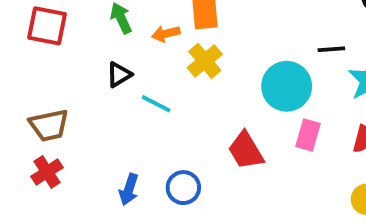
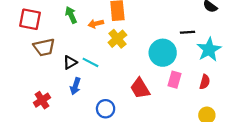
black triangle: (119, 75) -> (70, 62), moved
brown trapezoid: (49, 125) -> (44, 47), moved
red cross: (47, 172) -> (42, 100), moved
blue arrow: (129, 190) -> (75, 86), moved

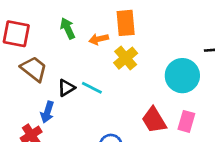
brown trapezoid: (44, 47) -> (34, 69), turned -130
pink rectangle: (175, 80) -> (186, 121), moved
blue arrow: (75, 86) -> (47, 112), moved

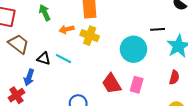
orange arrow: (99, 39) -> (67, 29), moved
yellow cross: (126, 58) -> (90, 36), turned -30
black triangle: (66, 88) -> (44, 59), turned 48

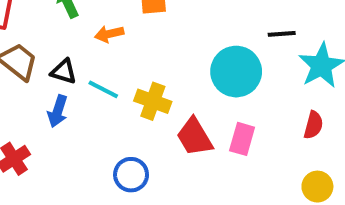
yellow cross: (90, 36) -> (153, 101), moved
black triangle: (44, 59) -> (64, 72), moved
blue arrow: (29, 77) -> (58, 111), moved

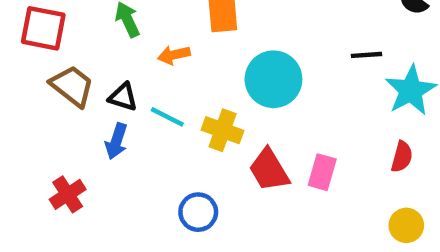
cyan circle: (236, 72) -> (273, 79), moved

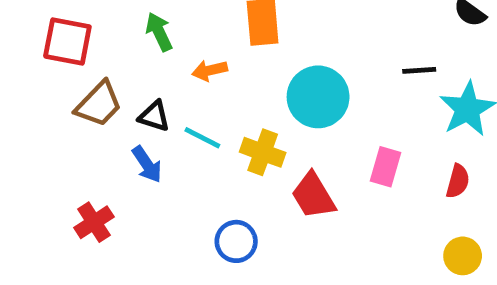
brown trapezoid: (72, 86) -> (99, 104), turned 96
blue arrow: (116, 141) -> (147, 164), turned -52
pink rectangle: (322, 172) -> (385, 167), moved

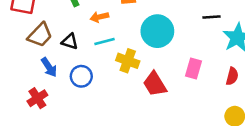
cyan line: (202, 138) -> (104, 41), moved, turned -42
blue arrow: (147, 164) -> (49, 67), moved
blue circle: (236, 241) -> (81, 76), moved

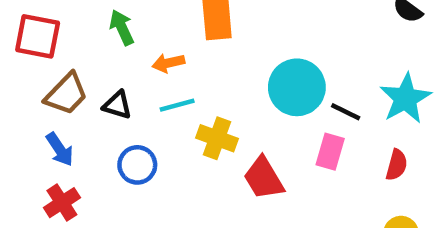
black line: (212, 17) -> (346, 112), moved, turned 30
cyan circle: (157, 31) -> (297, 87), moved
blue arrow: (49, 67) -> (60, 149), moved

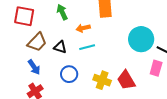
yellow cross: (217, 138) -> (102, 80), moved

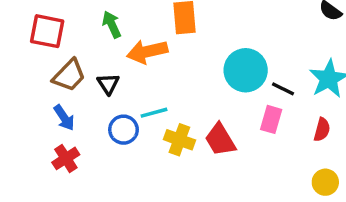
orange arrow: (83, 28) -> (147, 52), size x1.6
black triangle: (60, 47) -> (108, 84), turned 40
cyan line: (87, 47) -> (154, 113), moved

